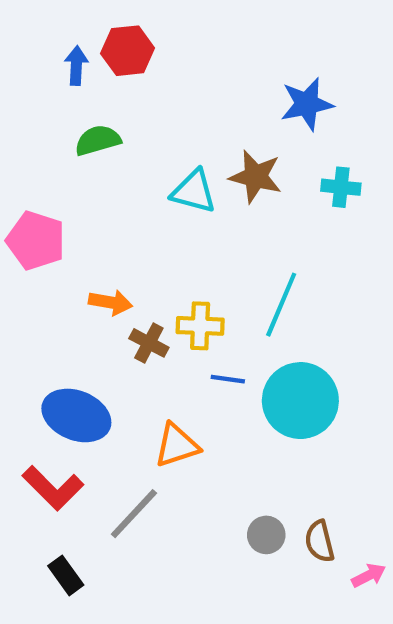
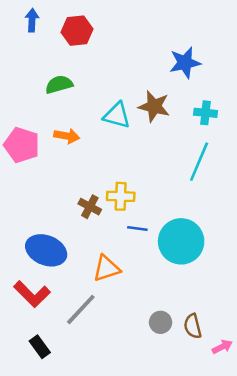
blue arrow: (76, 66) -> (32, 20), moved
orange arrow: (111, 302) -> (67, 136), moved
cyan line: (281, 305) -> (199, 162), moved

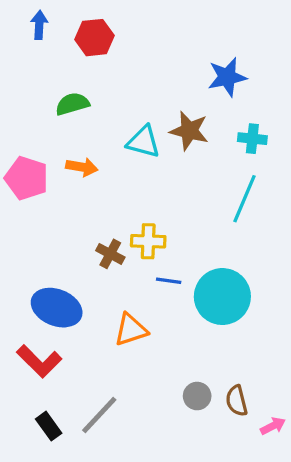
gray line: (81, 309) -> (99, 415), moved

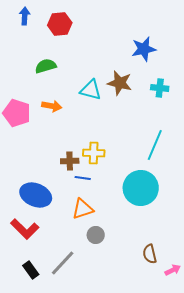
cyan line: (244, 199) -> (155, 145), moved
brown cross: (110, 254) -> (70, 161), turned -30
blue line: (169, 281) -> (83, 178), moved
gray circle: (197, 396) -> (96, 235), moved

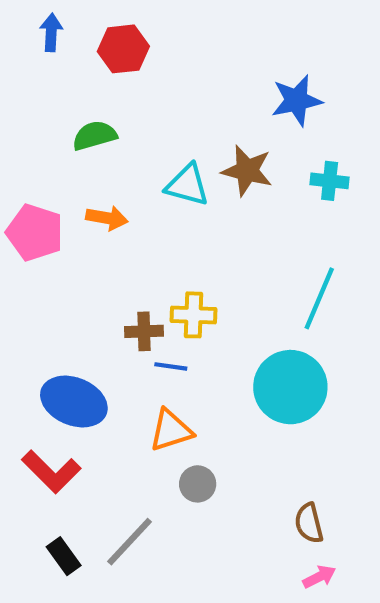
pink arrow: (173, 270) -> (319, 577), moved

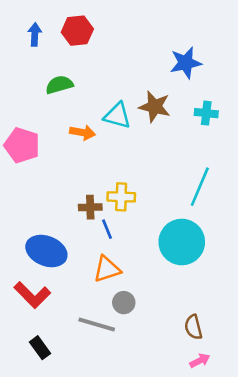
blue arrow: (51, 32) -> (35, 34), moved
orange arrow: (107, 218) -> (83, 132), moved
blue line: (171, 366) -> (107, 229), turned 60
gray line: (130, 542) -> (97, 325), moved, turned 63

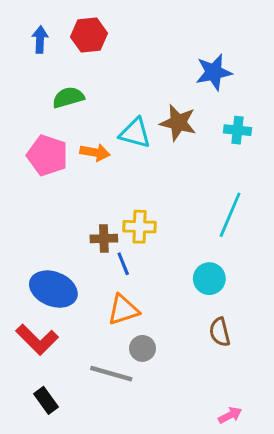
pink pentagon: (22, 145) -> (47, 155), moved
cyan circle: (182, 242) -> (209, 279), size x0.6
brown semicircle: (193, 327) -> (220, 332), moved

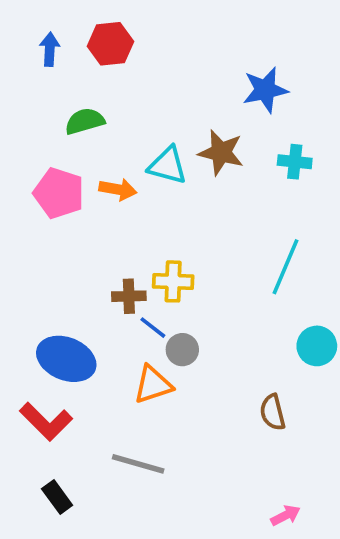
blue line: (123, 264) -> (153, 328), turned -30
cyan circle: (209, 279) -> (317, 346), moved
gray circle: (142, 348) -> (182, 350), moved

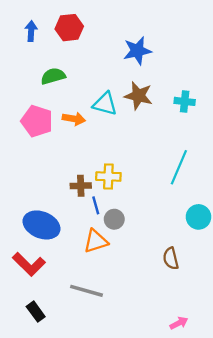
blue star: (265, 90) -> (137, 51), moved
blue line: (153, 328) -> (96, 205), turned 36

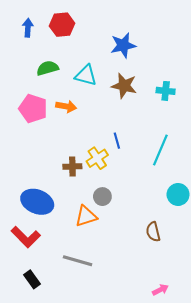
cyan triangle: (105, 104) -> (86, 75), moved
yellow cross: (108, 177) -> (97, 158), turned -35
blue line: (96, 205) -> (117, 141), moved

